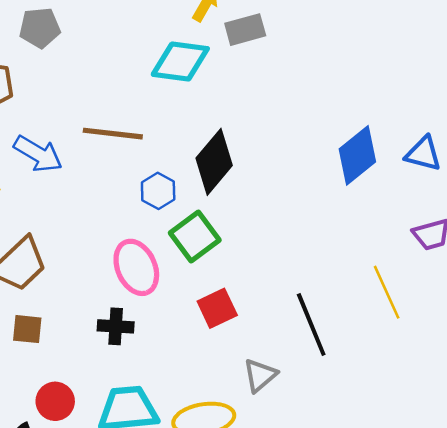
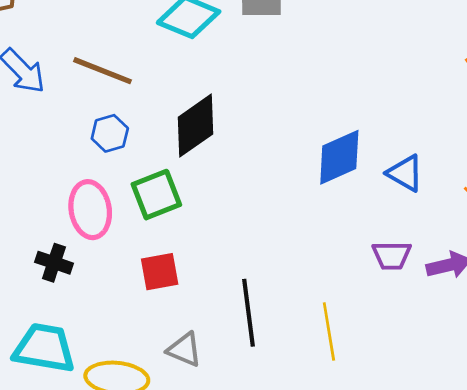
blue hexagon: (158, 191) -> (110, 133), moved
yellow line: (387, 292) -> (329, 331), moved
gray triangle: (260, 375) -> (184, 350), turned 48

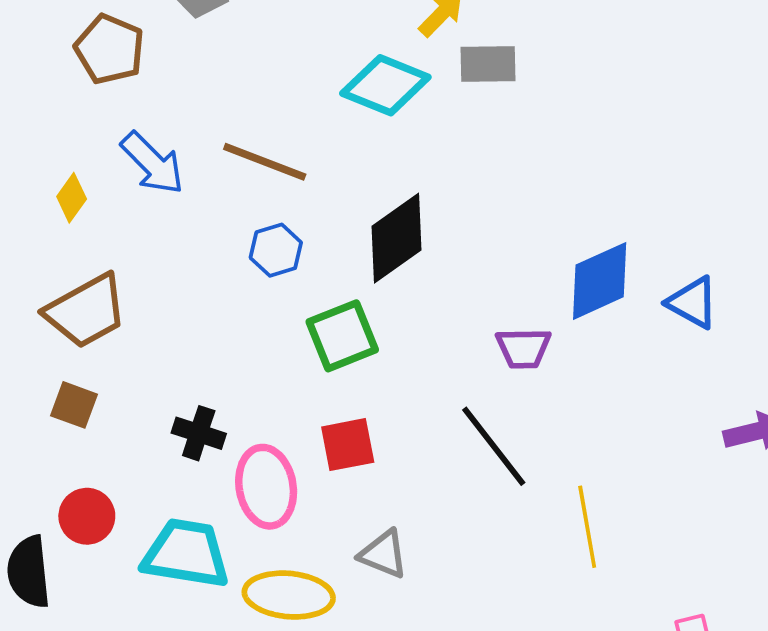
pink ellipse: (90, 210) -> (266, 487), moved
purple trapezoid: (392, 255) -> (523, 348), moved
black line: (249, 313) -> (494, 446), moved, turned -30

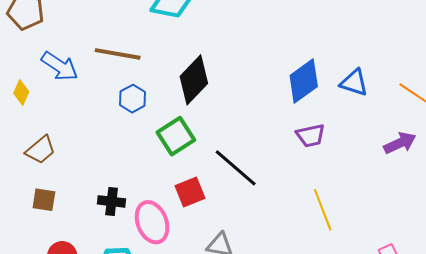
brown trapezoid: (86, 311) -> (41, 150), size x0.7
purple trapezoid: (523, 348) -> (311, 136), moved
black line: (494, 446) -> (236, 168), moved

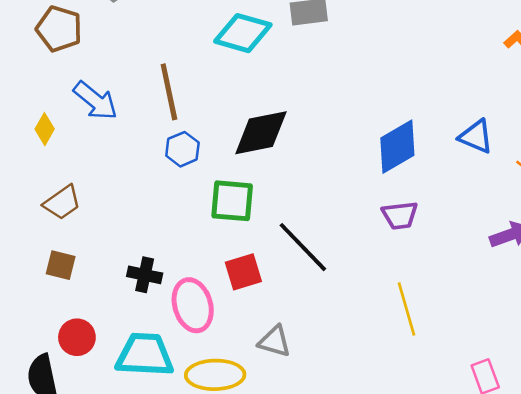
brown line: (118, 54) -> (169, 92), turned 63
black diamond: (194, 80) -> (261, 133), turned 30
blue triangle: (354, 83) -> (476, 137), moved
green square: (176, 136) -> (232, 201), turned 33

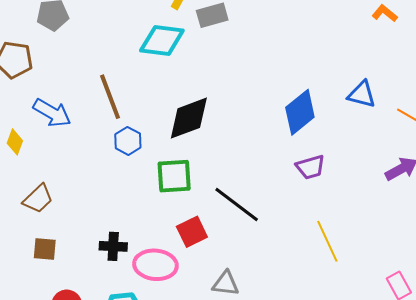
pink ellipse: (193, 305) -> (155, 265), turned -60

